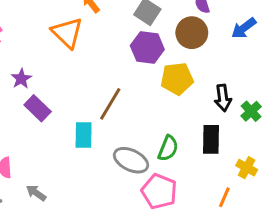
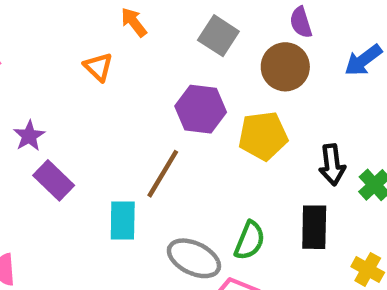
orange triangle: (67, 33) -> (98, 67), size x0.6
purple hexagon: (147, 48) -> (201, 109), moved

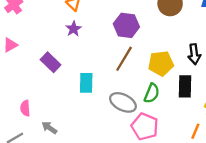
purple star: (29, 136) -> (74, 29), moved
yellow pentagon: (263, 136) -> (161, 63), moved
brown line: (163, 174) -> (124, 59), moved

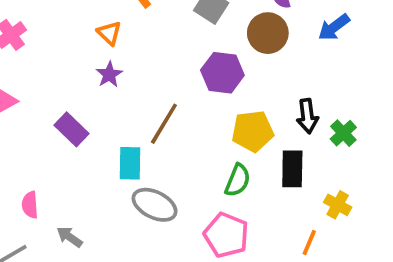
purple hexagon: (126, 25) -> (222, 73), moved
brown line: (124, 59) -> (164, 124), moved
gray ellipse: (123, 102) -> (155, 205), moved

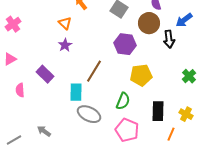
black arrow: (307, 116) -> (169, 39), moved
black rectangle: (292, 169) -> (158, 111), moved
green semicircle: (238, 180) -> (123, 101), moved
pink semicircle: (30, 205) -> (20, 90), moved

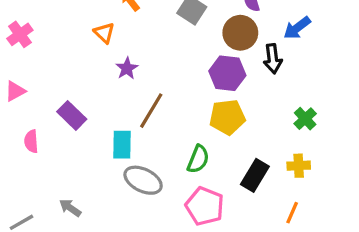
purple hexagon: (125, 44) -> (227, 73), moved
purple star: (65, 45) -> (127, 68), moved
black rectangle: (158, 111) -> (255, 175), turned 30
yellow cross: (186, 114) -> (299, 166), moved, turned -32
orange line: (171, 134) -> (292, 213), moved

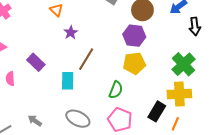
black arrow: (273, 59) -> (195, 26), moved
green cross: (305, 119) -> (183, 64), size x1.6
yellow cross: (299, 166) -> (179, 94), size x1.6
black rectangle: (255, 175) -> (157, 111), moved
gray ellipse: (143, 180) -> (78, 119), moved

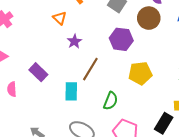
purple hexagon: (134, 36) -> (121, 39), moved
green semicircle: (116, 90) -> (111, 101), moved

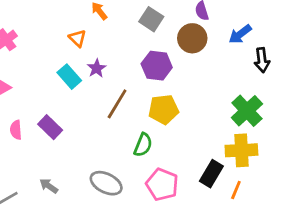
purple rectangle: (38, 72) -> (50, 127), moved
yellow pentagon: (140, 73) -> (164, 109), moved
cyan rectangle: (71, 91) -> (69, 77), moved, turned -42

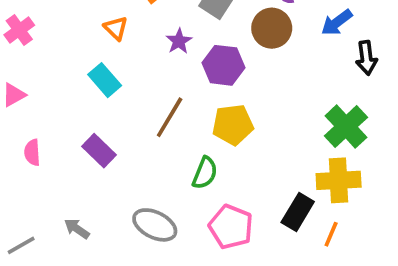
purple star: (97, 68) -> (179, 41), moved
purple rectangle: (50, 127) -> (99, 151), moved

